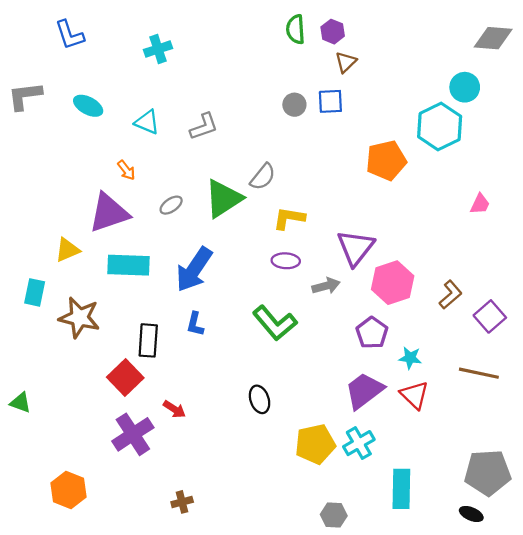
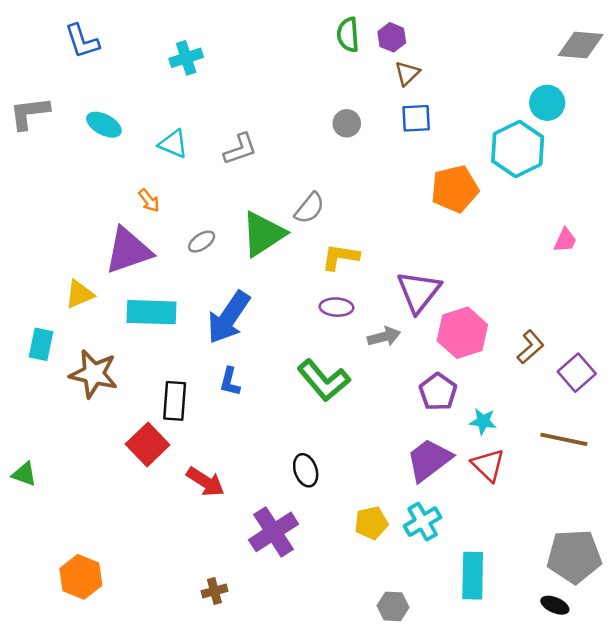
blue square: (330, 101) -> (416, 118), moved
red arrow: (174, 409) -> (205, 482), size x1.4
purple cross: (133, 434) -> (274, 532), moved
yellow pentagon: (315, 444) -> (371, 523), size x0.7

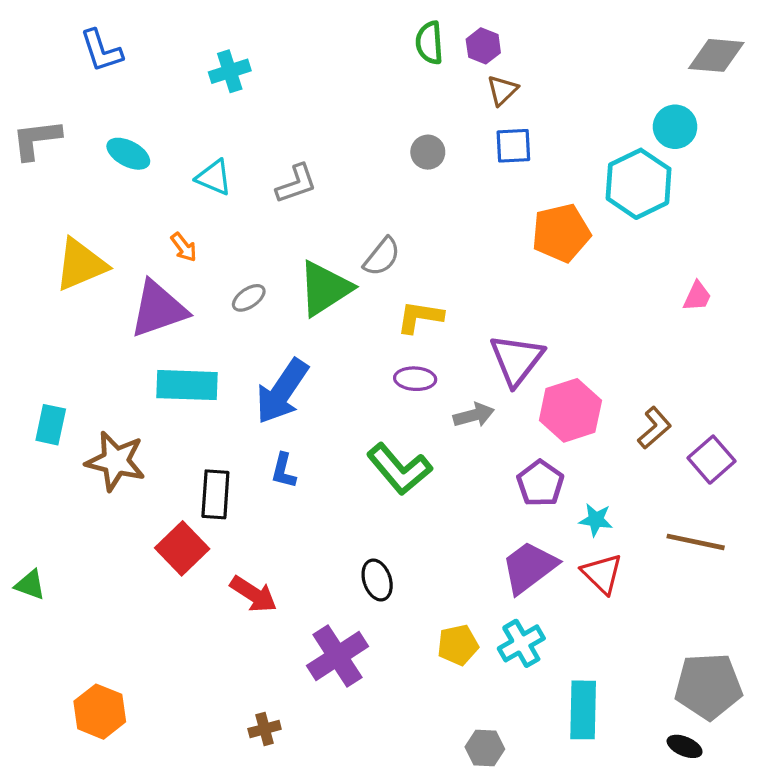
yellow triangle: (80, 294) -> (81, 265), moved, size x1.5

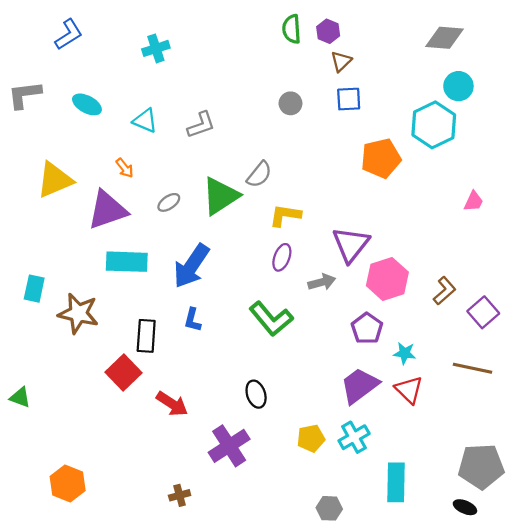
blue L-shape: (101, 51) -> (69, 34), turned -104
gray diamond: (716, 55) -> (444, 38), moved
purple ellipse: (415, 379) -> (282, 257), turned -72

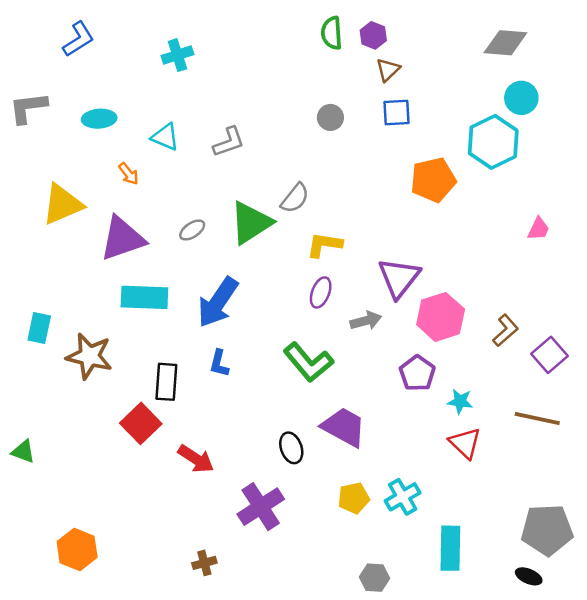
cyan ellipse: (87, 104) -> (99, 119), turned -32
orange arrow: (125, 168) -> (128, 174), moved
purple trapezoid: (359, 386) -> (344, 427), moved, turned 66

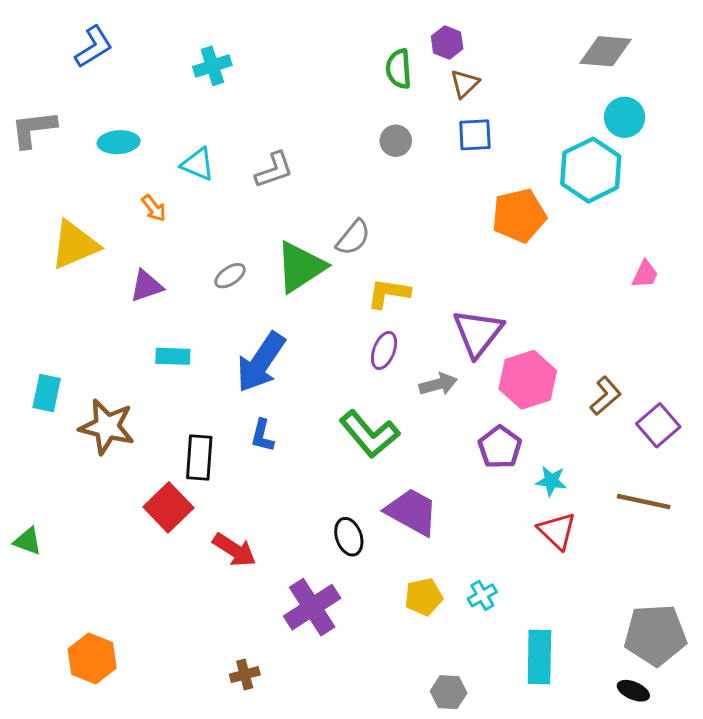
green semicircle: (332, 33) -> (399, 69), moved
purple triangle: (122, 239) -> (146, 286), size x0.6
cyan rectangle: (144, 297) -> (173, 356), size x0.6
cyan cross: (403, 497) -> (482, 595), size x0.7

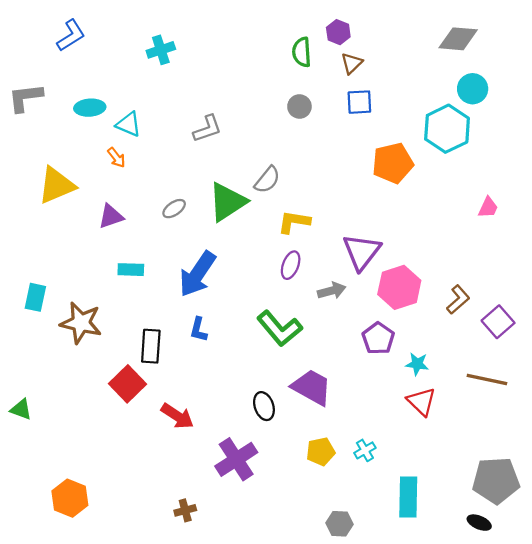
cyan triangle: (198, 164) -> (129, 124), moved

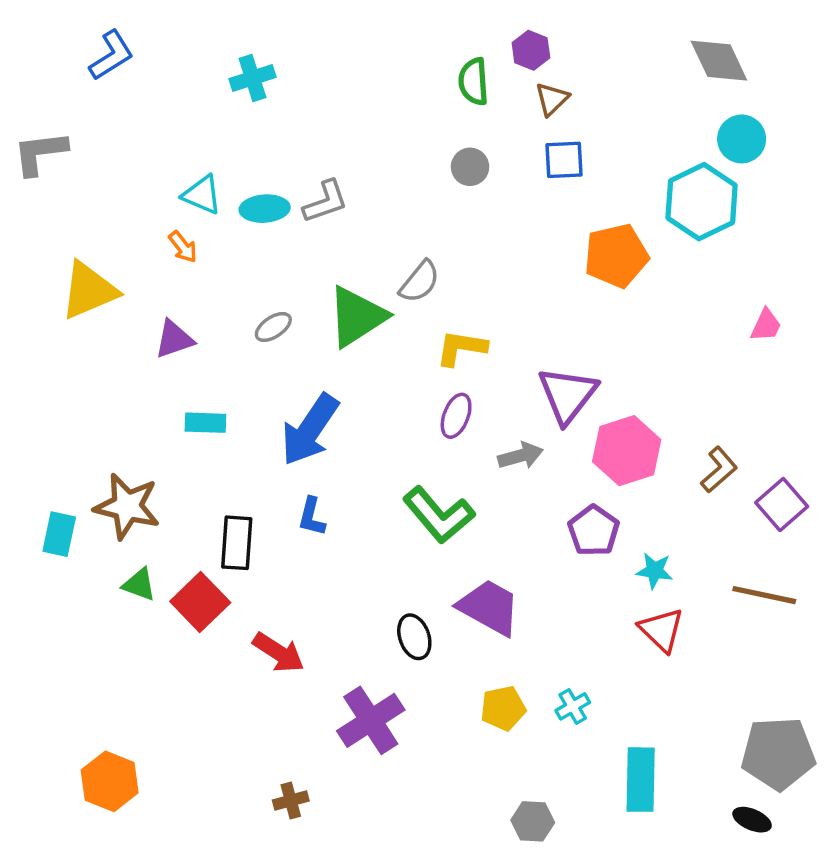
gray diamond: (458, 39) -> (719, 61), turned 60
cyan ellipse: (90, 108) -> (265, 209), moved
cyan rectangle: (35, 297) -> (59, 534), moved
green triangle: (21, 409) -> (139, 585), moved

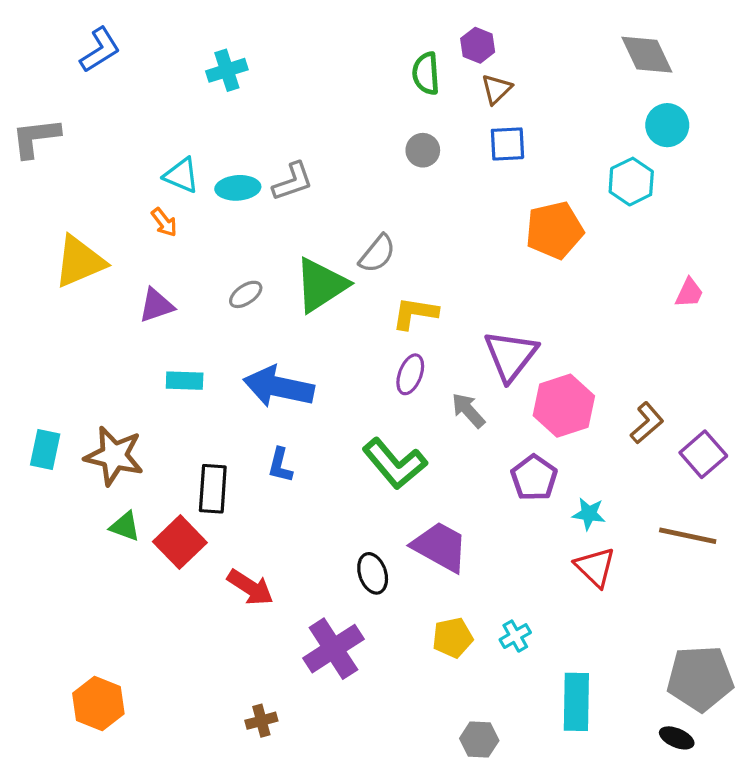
cyan hexagon: (702, 202) -> (631, 182), size x0.7
blue arrow: (310, 430) -> (279, 387), turned 68
gray arrow: (521, 456) -> (468, 410), turned -117
cyan rectangle: (59, 534) -> (45, 450), moved

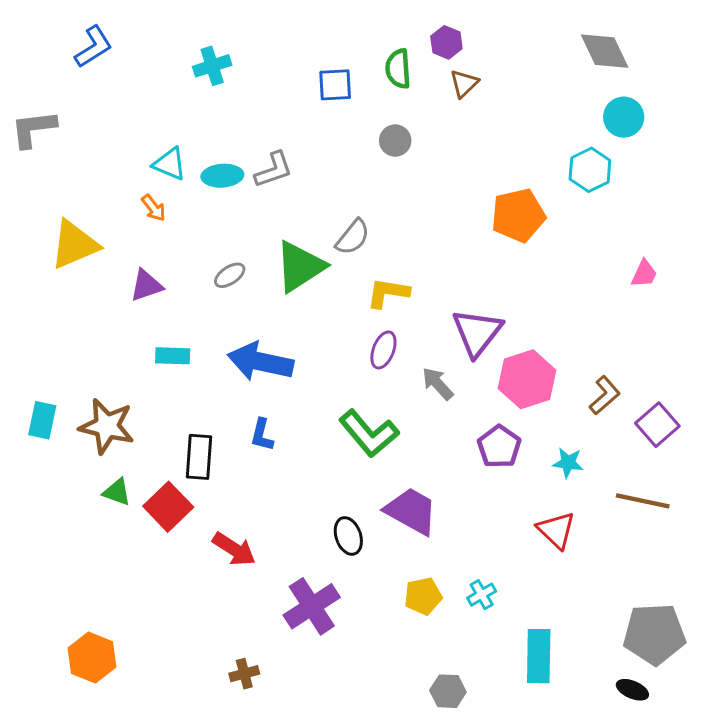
blue square: (507, 144) -> (335, 85), moved
cyan star: (589, 514) -> (568, 463), moved

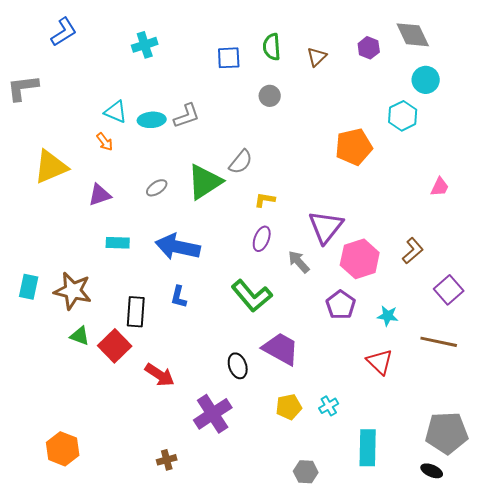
purple hexagon: (446, 42) -> (369, 48), moved
yellow L-shape: (388, 293) -> (265, 200), size x0.7
brown L-shape: (605, 395) -> (413, 251), moved

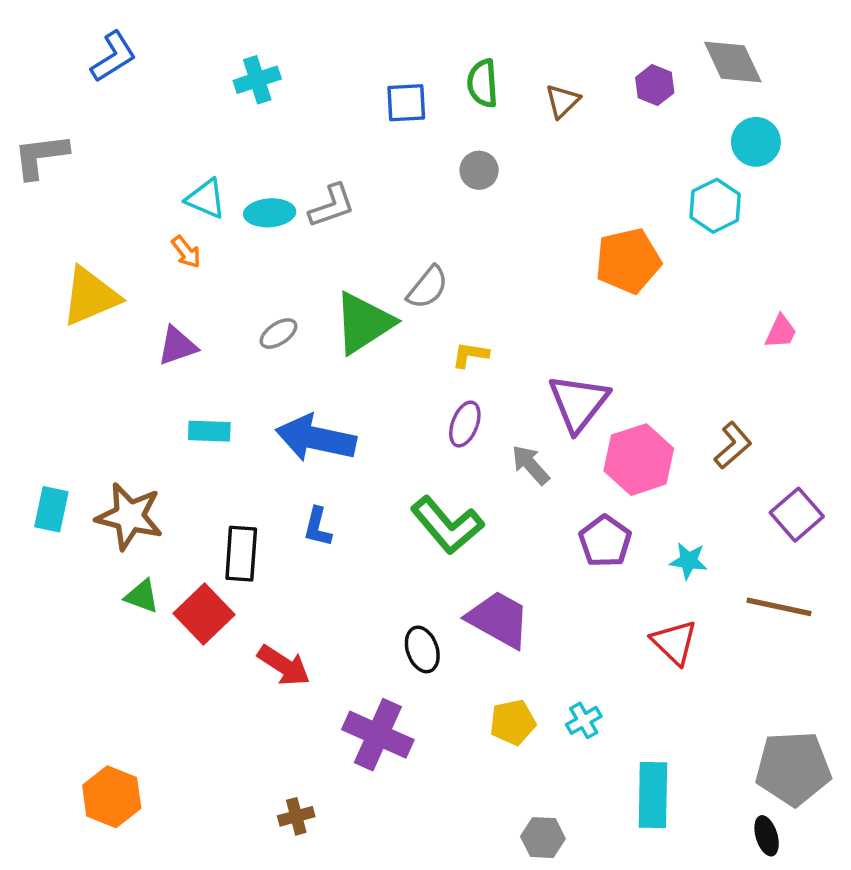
purple cross: (213, 414) -> (378, 735), turned -33
black ellipse: (432, 471) -> (767, 836), turned 50

